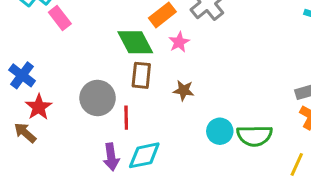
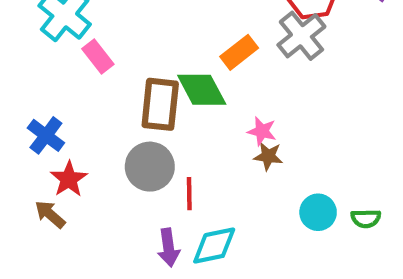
pink star: (179, 42) -> (262, 131), moved, turned -30
brown rectangle: (141, 75) -> (160, 104), moved, size x1.4
green semicircle: (255, 136) -> (366, 219), size x0.6

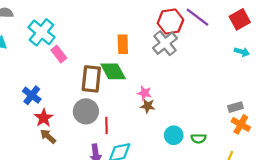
orange rectangle: (239, 52) -> (123, 44), moved, turned -54
brown arrow: (50, 214) -> (48, 136), moved

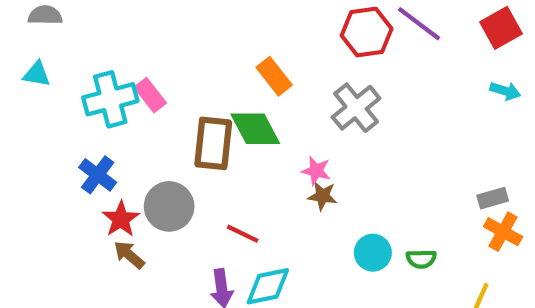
cyan cross: (42, 32) -> (110, 99), moved, turned 36
gray cross: (165, 43) -> (356, 108), moved
orange rectangle: (123, 44) -> (274, 76), turned -36
gray circle: (86, 111) -> (169, 206), moved
red line: (107, 125) -> (243, 234), turned -63

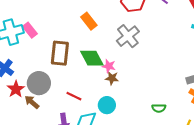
green diamond: (255, 129) -> (92, 58), moved
cyan circle: (373, 253) -> (107, 105), moved
brown arrow: (129, 255) -> (32, 102), moved

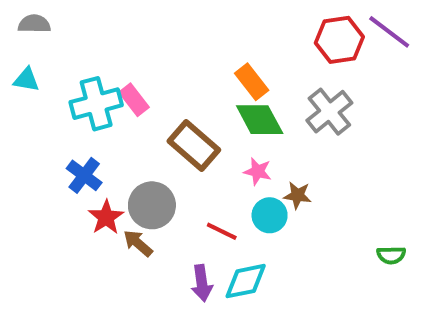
brown rectangle: (60, 53) -> (194, 146), turned -55
green diamond: (92, 58) -> (260, 120), moved
pink star: (109, 66) -> (258, 171), moved
cyan circle: (107, 105) -> (270, 215), moved

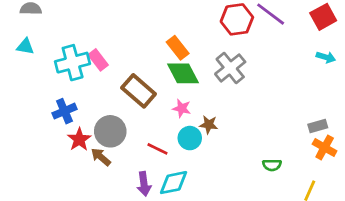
blue cross: (84, 175) -> (64, 111), turned 30

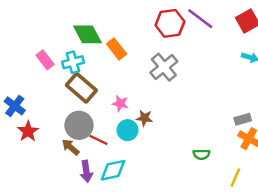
cyan cross: (73, 63) -> (73, 62), moved, size x0.7
green diamond: (183, 73) -> (87, 34), moved
blue cross: (64, 111) -> (15, 106), turned -30
gray circle: (110, 131) -> (79, 125), moved
brown arrow: (101, 157) -> (71, 147), moved

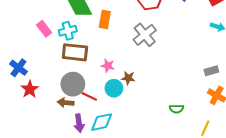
orange rectangle: (117, 49) -> (105, 19), turned 48
brown rectangle: (81, 88) -> (75, 52), turned -35
gray rectangle: (243, 119) -> (211, 71), moved
brown arrow: (71, 147) -> (66, 103), turned -35

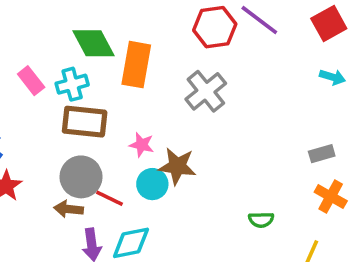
orange rectangle: (105, 19) -> (136, 65), size x1.4
brown star: (128, 78) -> (177, 166), size x1.5

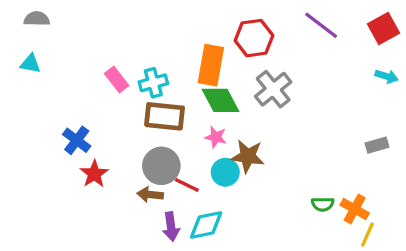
red hexagon: (215, 27) -> (254, 38), moved
green diamond: (93, 43) -> (220, 100), moved
orange cross: (331, 197) -> (355, 209), moved

